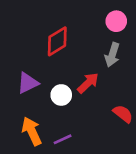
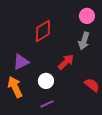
white circle: (61, 95) -> (46, 81), moved
orange arrow: (32, 131) -> (15, 87), moved

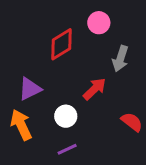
pink circle: (87, 16) -> (99, 23), moved

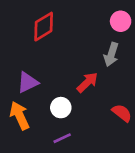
pink circle: (99, 23) -> (121, 21), moved
red diamond: (61, 44) -> (44, 27), moved

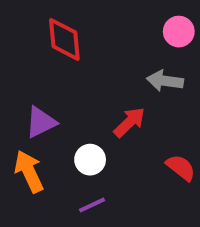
red diamond: (44, 27) -> (64, 39), turned -64
gray arrow: (111, 54) -> (165, 81), turned 80

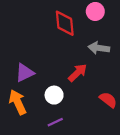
pink circle: (179, 32) -> (95, 11), moved
red diamond: (64, 39) -> (65, 23), moved

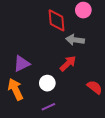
gray arrow: (99, 48) -> (75, 40), moved

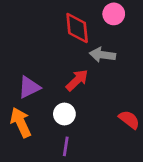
red arrow: (68, 64) -> (77, 80), moved
purple line: (48, 107) -> (66, 146), turned -56

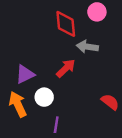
white circle: (64, 114) -> (44, 97), moved

